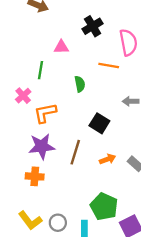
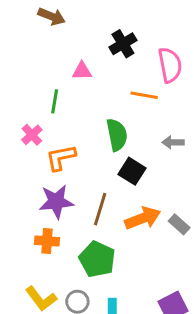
green semicircle: (80, 84) -> (117, 135), moved, size x1.5
orange arrow: (108, 159) -> (143, 218), size x1.6
green pentagon: (104, 207) -> (97, 259), moved

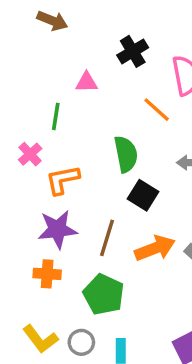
orange line: (144, 95) -> (157, 110), turned 32

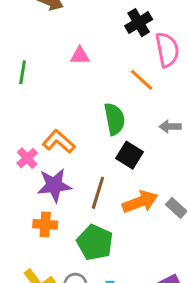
black cross: (133, 51) -> (139, 23), moved
green line: (56, 116) -> (23, 72), moved
pink cross: (30, 154) -> (27, 158), moved
orange L-shape: (63, 180) -> (59, 142), turned 52

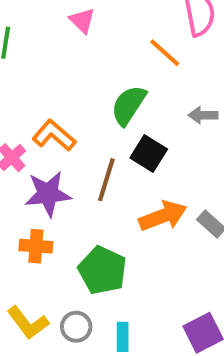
pink triangle: (80, 56) -> (82, 21), turned 45
green semicircle: (114, 119) -> (129, 105), turned -136
brown line: (98, 193) -> (106, 180), moved

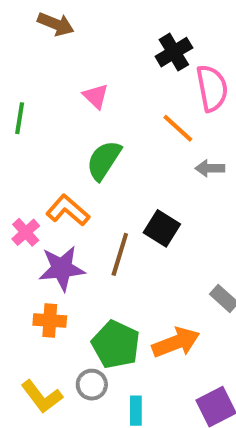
green semicircle: (129, 105) -> (104, 160), moved
gray arrow: (203, 115) -> (210, 168), moved
orange arrow: (163, 216) -> (176, 342), moved
gray circle: (76, 327) -> (92, 385), moved

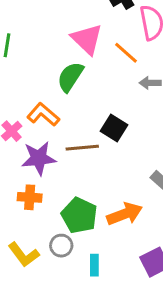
pink triangle: (96, 96) -> (87, 39), moved, size x1.6
brown line: (120, 254) -> (82, 148), turned 68

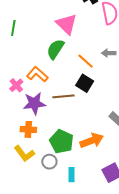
orange line: (126, 53) -> (86, 61), moved
yellow L-shape: (24, 255) -> (24, 154), moved

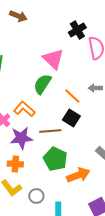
green pentagon: (61, 142) -> (55, 159), moved

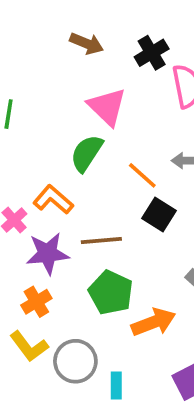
brown arrow: (18, 16) -> (87, 43), moved
black square: (71, 118) -> (159, 214), moved
orange cross: (15, 164) -> (36, 302), turned -35
gray circle: (36, 196) -> (75, 361), size x1.5

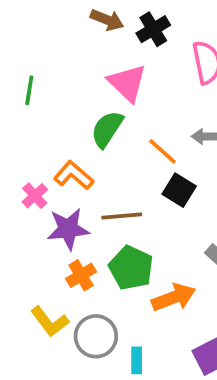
black cross: (152, 53) -> (153, 29), moved
orange cross: (36, 302) -> (81, 275), moved

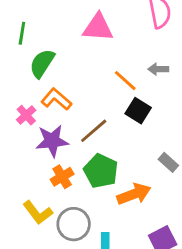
pink triangle: (127, 83) -> (98, 27), turned -40
green semicircle: (107, 129) -> (42, 63), moved
brown line: (122, 216) -> (94, 131), turned -36

